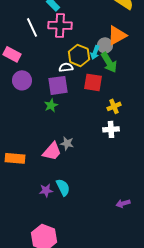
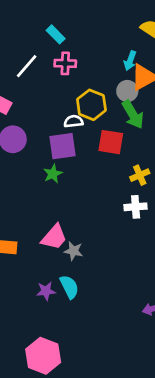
pink cross: (60, 25) -> (65, 63), size x0.7
white line: (32, 27) -> (27, 66), turned 66
cyan arrow: (95, 52) -> (130, 61), moved
gray star: (67, 143) -> (74, 251), moved

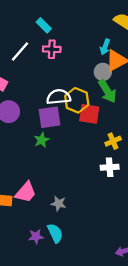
yellow hexagon: (91, 105) -> (77, 100), moved
white semicircle: (74, 121) -> (59, 97), size x1.5
pink trapezoid: (54, 237) -> (26, 192), moved

